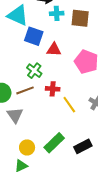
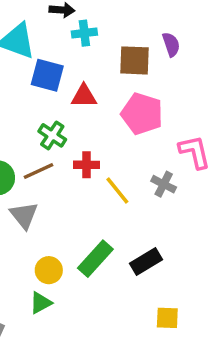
brown square: (80, 18) -> (135, 60), moved

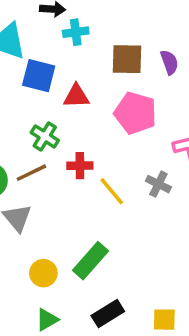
purple semicircle: (171, 44) -> (169, 62), moved
black rectangle: (146, 261) -> (108, 313), moved
green triangle: (41, 303) -> (47, 320), moved

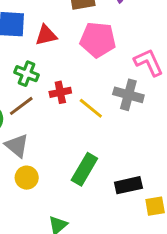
gray cross: (158, 184) -> (128, 95), size x1.4
yellow circle: (43, 273) -> (27, 178), moved
black rectangle: (108, 313) -> (128, 185), moved, turned 30

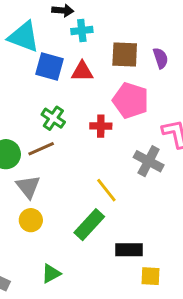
red triangle: (46, 35) -> (82, 71), moved
red cross: (60, 92) -> (101, 126), moved
yellow line: (91, 108) -> (106, 190), moved

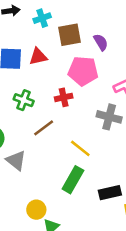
cyan cross: (82, 31) -> (42, 18), moved
purple semicircle: (161, 58) -> (101, 42), moved
brown line: (41, 149) -> (44, 128), moved
yellow circle: (31, 220) -> (36, 210), moved

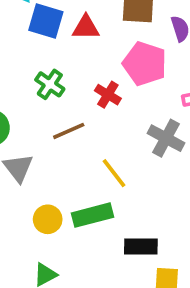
red cross: (64, 97) -> (108, 95), turned 30
green rectangle: (73, 180) -> (93, 215), turned 32
yellow circle: (36, 210) -> (48, 219), moved

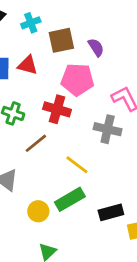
red triangle: (86, 27) -> (28, 65), turned 30
red cross: (108, 95) -> (57, 109), size x1.4

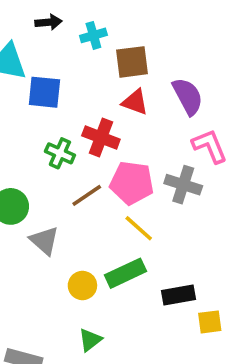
purple semicircle: (96, 47) -> (188, 96), moved, size x1.5
red triangle: (28, 65) -> (135, 102), moved
pink pentagon: (77, 80) -> (132, 183), moved
red cross: (57, 109) -> (101, 138), moved

